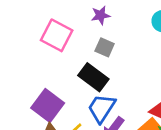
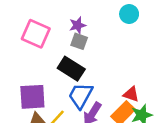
purple star: (101, 15) -> (78, 25), moved
purple square: (48, 106) -> (32, 97), turned -36

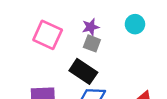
cyan circle: (129, 14) -> (135, 24), moved

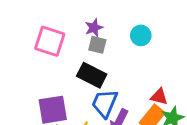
cyan circle: (135, 24) -> (141, 35), moved

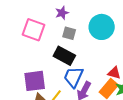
purple star: (94, 28) -> (62, 13), moved
cyan circle: (141, 35) -> (102, 27), size x1.6

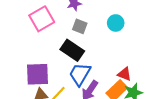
cyan circle: (102, 27) -> (116, 23), size x0.6
pink square: (34, 30) -> (42, 19), turned 35

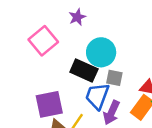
cyan circle: (116, 23) -> (101, 52), moved, size x1.5
gray square: (80, 26) -> (114, 78), moved

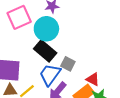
cyan circle: (101, 52) -> (46, 29), moved

